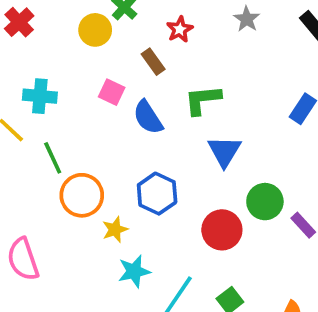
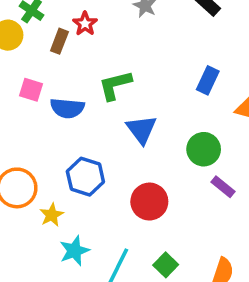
brown rectangle: (153, 62) -> (59, 41), moved, turned 65
blue semicircle: (148, 117) -> (67, 108), turned -44
green circle: (265, 202) -> (204, 149), moved

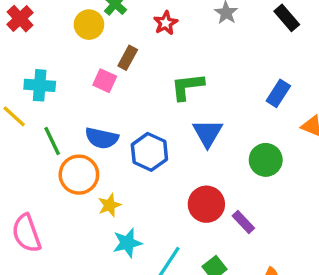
brown rectangle: (59, 41) -> (128, 58), moved
blue semicircle: (67, 108) -> (102, 138), moved
blue hexagon: (85, 177) -> (149, 152), moved
purple rectangle: (223, 187) -> (243, 222), moved

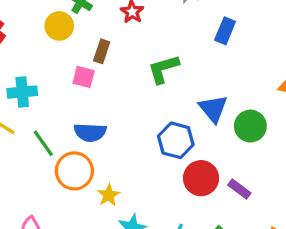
blue rectangle: (278, 93) -> (225, 31), moved
blue triangle: (208, 133) -> (213, 109), moved
blue hexagon: (149, 152) -> (176, 140), moved

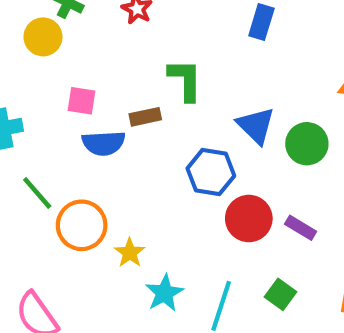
brown rectangle: (102, 51) -> (145, 117), moved, turned 65
green L-shape: (163, 69) -> (185, 80), turned 112
blue semicircle: (90, 132) -> (104, 143), moved

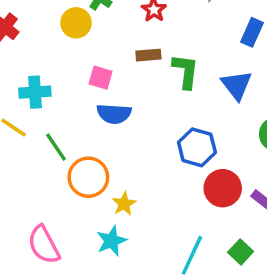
brown rectangle: (145, 117) -> (148, 55), moved
blue triangle: (256, 126) -> (236, 85), moved
cyan star: (164, 293) -> (111, 241), moved

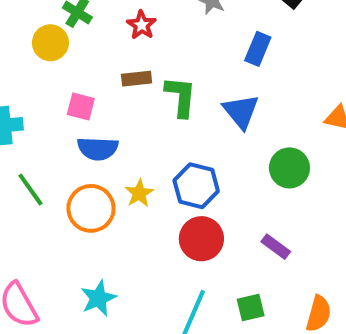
orange circle: (88, 177) -> (91, 208), moved
red circle: (223, 188) -> (201, 239), moved
yellow star: (124, 204) -> (139, 193), moved
green square: (241, 252) -> (251, 308), turned 35

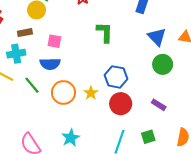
brown rectangle: (137, 79) -> (25, 33), moved
blue triangle: (241, 111) -> (157, 37), moved
blue semicircle: (98, 149) -> (50, 64), moved
yellow star: (139, 193) -> (91, 93), moved

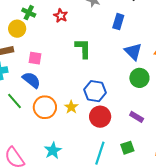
blue semicircle: (50, 64) -> (31, 80), turned -138

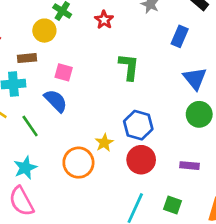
orange circle: (45, 107) -> (78, 163), moved
purple rectangle: (137, 117) -> (190, 166), turned -32
green square: (127, 148) -> (173, 205), turned 32
cyan star: (53, 151) -> (25, 168), moved

